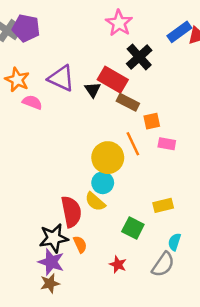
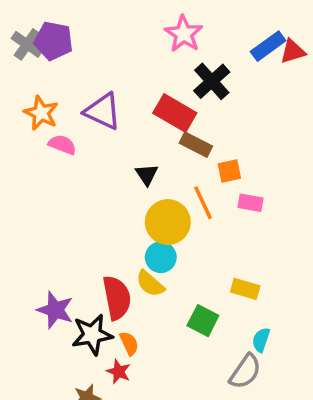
black triangle: (93, 90) -> (147, 175), moved
yellow rectangle: (163, 205) -> (245, 289), turned 30
purple star: (51, 262) -> (55, 310), moved
red star: (118, 265) -> (119, 372), moved

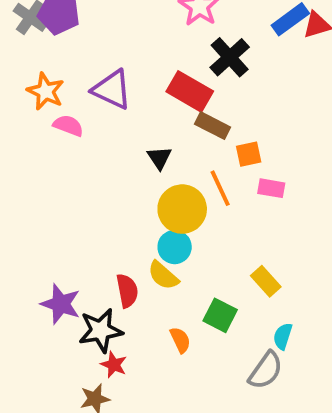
yellow rectangle: (245, 289) -> (266, 281), turned 32
red semicircle: (117, 298) -> (127, 291), size x0.7
orange semicircle: (129, 343) -> (180, 340), moved
red star: (119, 372) -> (114, 365), moved

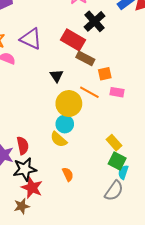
orange line: (220, 188) -> (89, 92), turned -36
red semicircle: (127, 291) -> (23, 146), moved
green square: (220, 315) -> (117, 161), moved
red star: (114, 365) -> (32, 188), size x1.5

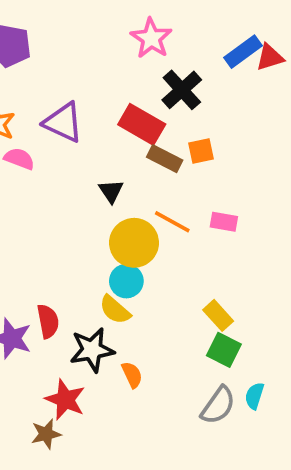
orange square: (105, 74) -> (201, 151), moved
black star: (25, 169) -> (92, 350), moved
cyan semicircle: (123, 172) -> (254, 396), moved

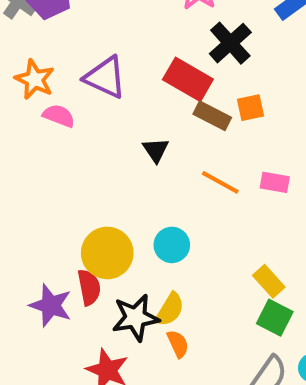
yellow circle: (134, 243) -> (107, 253), moved
yellow semicircle: (115, 310) -> (170, 309), moved, turned -100

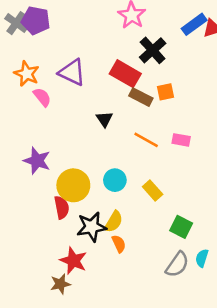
pink semicircle: (59, 116) -> (42, 97), turned 30
yellow rectangle: (269, 281) -> (153, 191), moved
purple star: (51, 305) -> (37, 161), moved

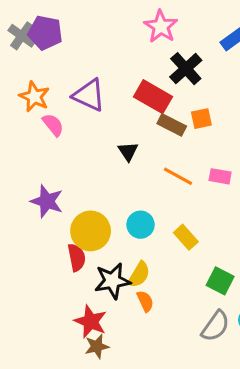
brown star: (60, 284) -> (97, 346), moved

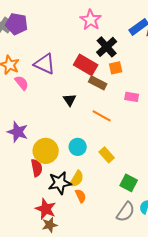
orange square: (201, 119) -> (116, 68), moved
pink rectangle: (220, 176) -> (132, 97), moved

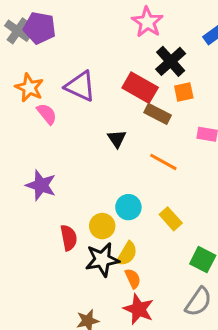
yellow circle: (46, 151) -> (102, 226), moved, size x0.7
red star: (46, 209) -> (139, 309), moved

